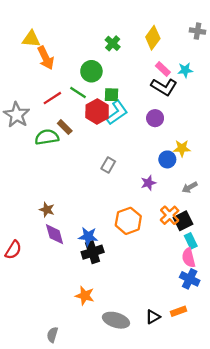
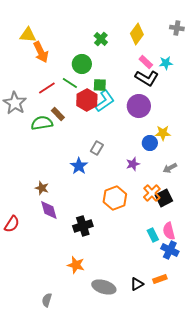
purple circle: (155, 118) -> (139, 106), size x1.5
blue star: (88, 236) -> (79, 166), moved, turned 30
cyan rectangle: (191, 241) -> (153, 235), moved

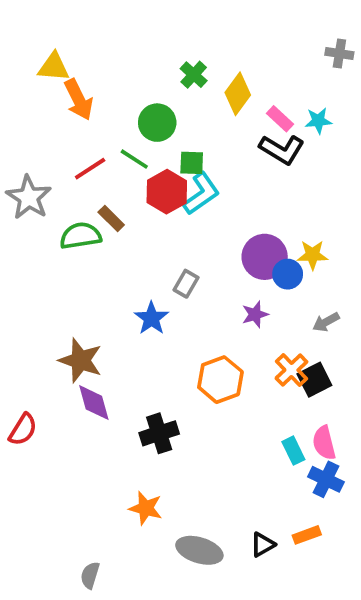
yellow diamond: (137, 34) -> (238, 94), moved
purple circle: (139, 106) -> (265, 257), moved
brown star: (42, 188) -> (80, 360), size x1.6

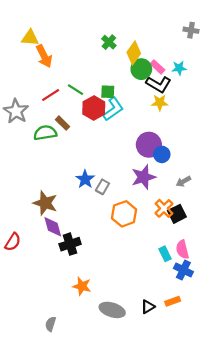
green circle: (157, 123) -> (141, 69), moved
yellow star: (313, 255) -> (160, 103), moved
gray rectangle: (186, 284) -> (102, 187), moved
purple star: (255, 314) -> (143, 177), size x1.6
black cross: (159, 433) -> (70, 244), moved

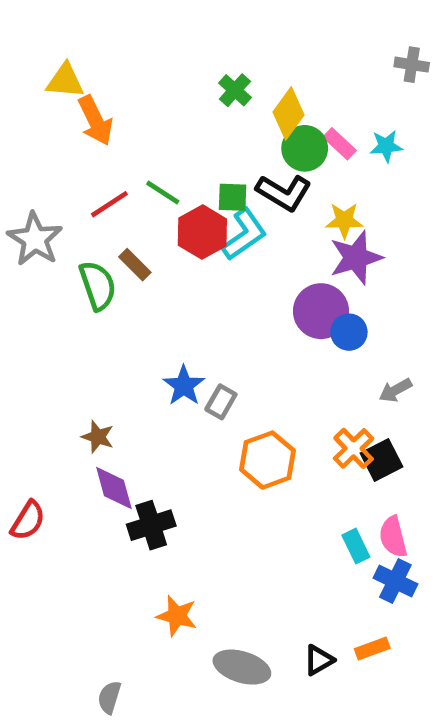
black L-shape: (159, 84) -> (284, 193), moved
green semicircle: (45, 133) -> (98, 286), turned 80
purple star: (143, 177) -> (356, 258), moved
brown star: (45, 203) -> (98, 437), size x0.6

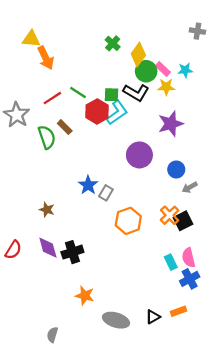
yellow star: (344, 220) -> (166, 87), moved
purple circle: (321, 311) -> (139, 155), moved
blue circle: (349, 332) -> (176, 169), moved
purple diamond: (114, 488) -> (48, 248), moved
blue cross: (395, 581) -> (190, 279), turned 36

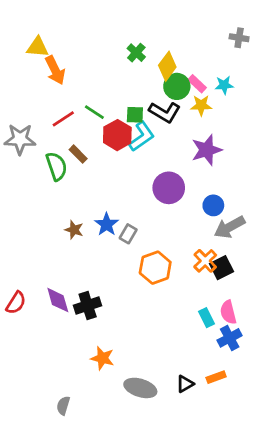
gray star: (17, 115) -> (20, 139), turned -30
gray arrow: (190, 187) -> (230, 227), size x1.6
brown star: (47, 210) -> (74, 230), moved

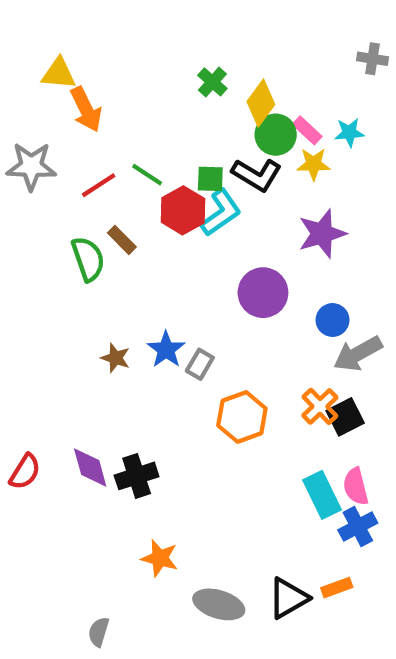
gray star: (20, 139) -> (31, 166), moved
cyan rectangle: (207, 318) -> (322, 495), size x1.5
black triangle: (185, 384) -> (288, 598), size x1.5

